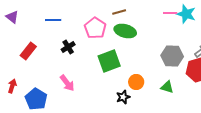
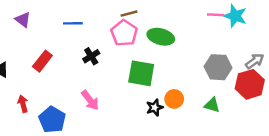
brown line: (119, 12) -> (129, 14), moved
green square: (109, 61) -> (141, 73), turned 30
red arrow: (12, 86) -> (23, 104), turned -32
black star: (123, 97) -> (155, 107), moved

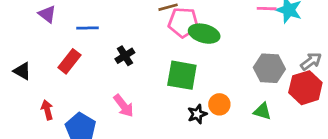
blue line: (73, 23) -> (87, 28), moved
pink pentagon: (124, 33) -> (183, 22), moved, turned -30

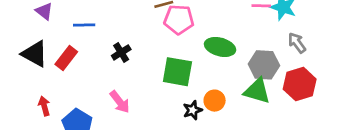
green ellipse: (204, 34) -> (220, 47), moved
gray arrow: (311, 61) -> (297, 43), moved, turned -90
black triangle: (22, 71) -> (35, 54), moved, size x1.5
green triangle: (262, 111) -> (257, 91), moved, size x1.5

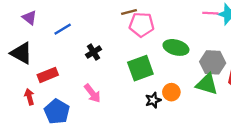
blue line: (84, 25) -> (63, 29), turned -30
red rectangle: (66, 58) -> (48, 75), moved, turned 30
green square: (177, 72) -> (140, 68), turned -30

